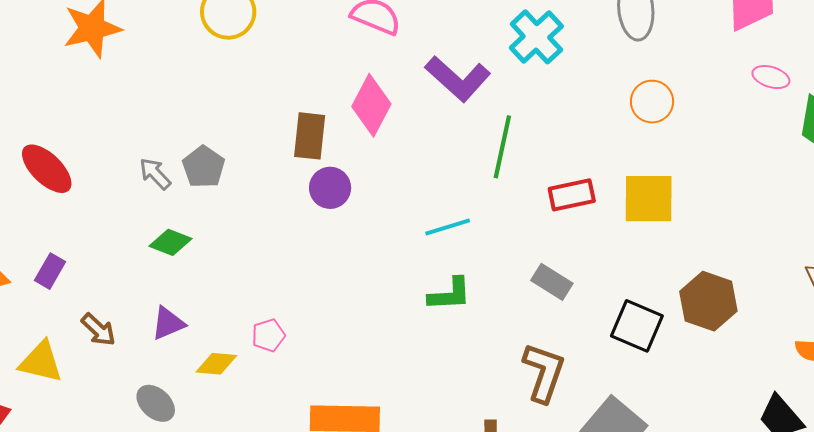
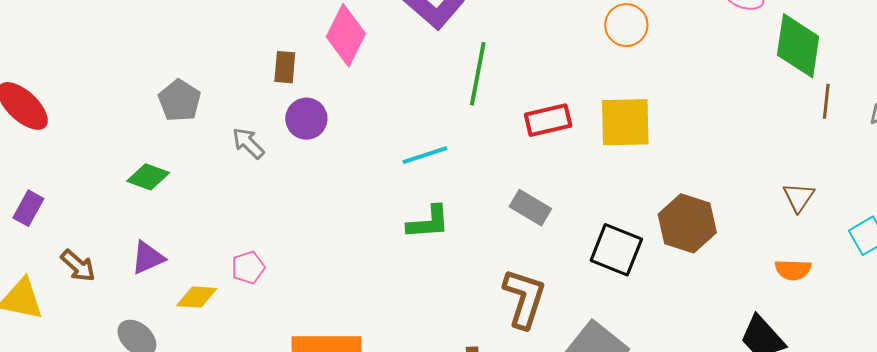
brown rectangle: (310, 136) -> (285, 67), size x0.7
gray arrow: (155, 174) -> (248, 143), moved

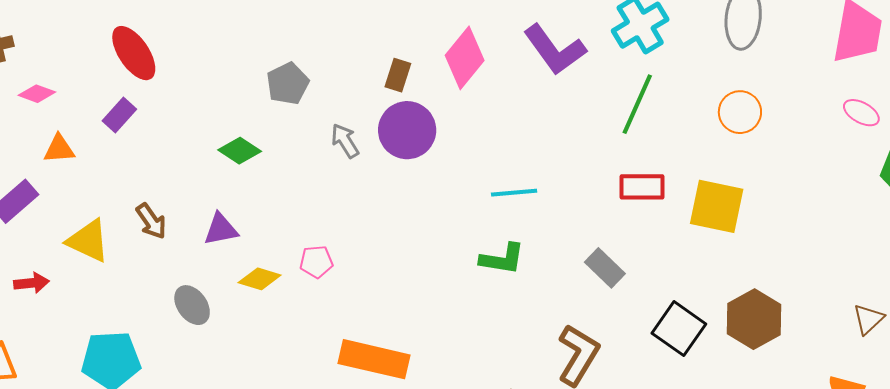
green line: (478, 74) -> (637, 104), moved
purple circle: (306, 119) -> (407, 130), size x1.4
purple rectangle: (28, 208) -> (119, 115), moved

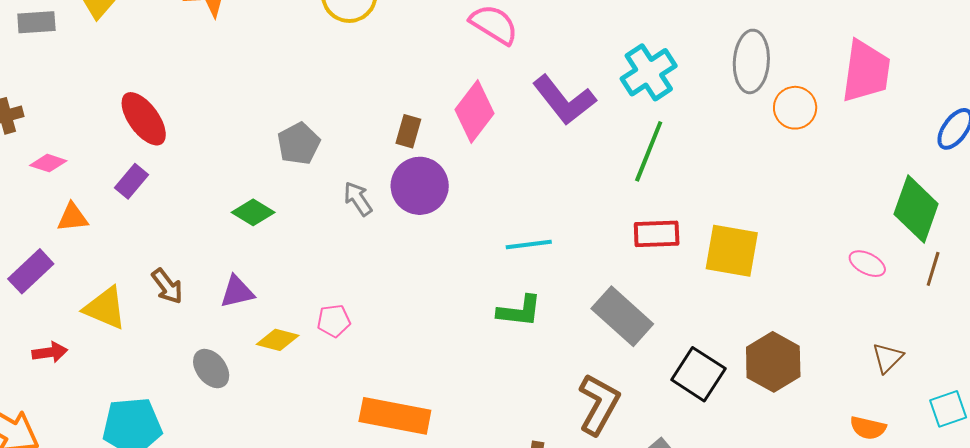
orange circle: (740, 112) -> (795, 108), moved
pink ellipse: (861, 113) -> (867, 264), moved
gray rectangle: (605, 268) -> (622, 316), size x1.5

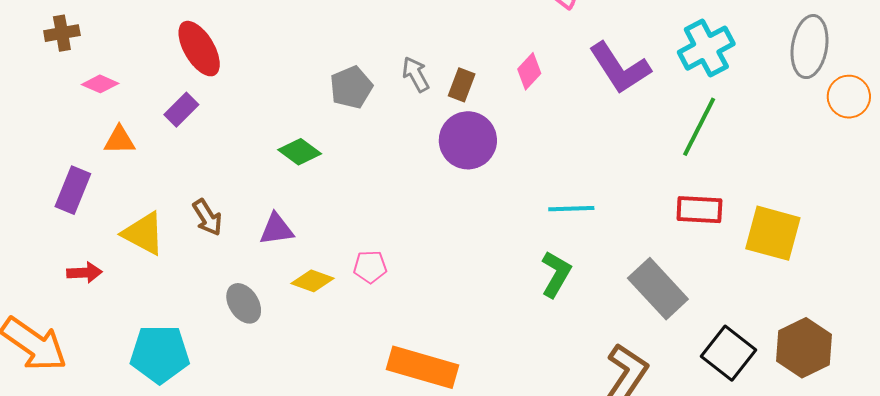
pink diamond: (474, 112) -> (529, 71), size x0.6
gray arrow: (358, 199) -> (416, 74), moved
purple rectangle: (31, 271) -> (73, 190), turned -30
green L-shape: (519, 311) -> (556, 274), turned -72

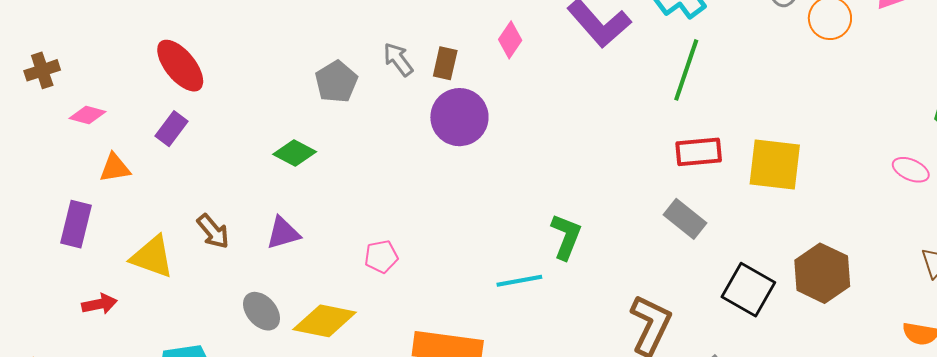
cyan line: (571, 209) -> (519, 281), moved
yellow diamond: (313, 281) -> (325, 321), moved, size x1.5
gray rectangle: (658, 289) -> (685, 219), moved, size x0.7

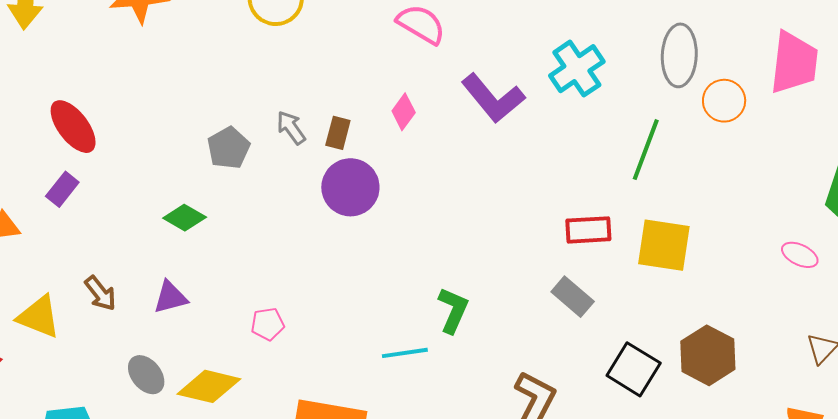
green line: (686, 70) -> (646, 150), moved

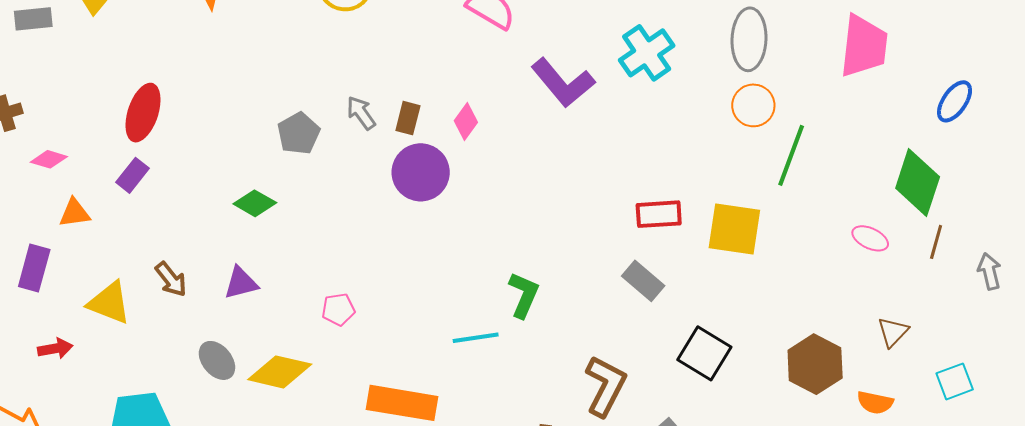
orange circle: (724, 101) -> (753, 105), moved
pink diamond: (404, 112) -> (466, 121), moved
red ellipse: (73, 127) -> (143, 113), turned 56
green line: (646, 150) -> (791, 155), moved
brown hexagon: (708, 355) -> (815, 364), moved

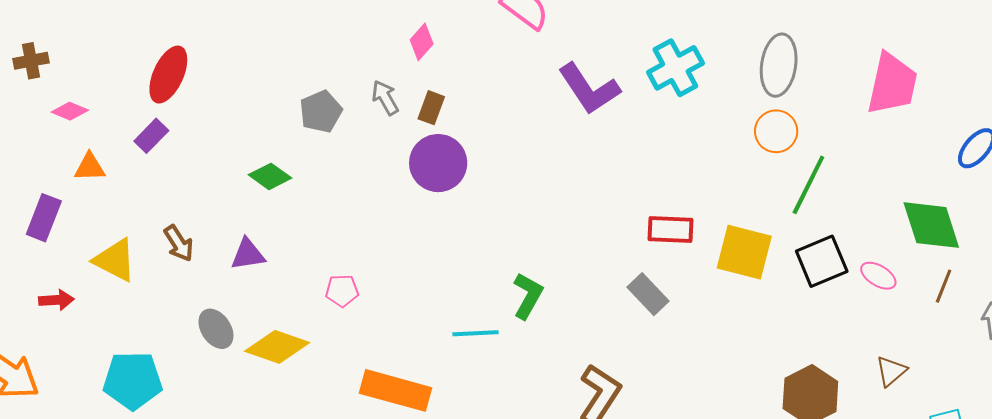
pink diamond: (466, 121) -> (422, 42), moved
green diamond: (918, 183) -> (931, 225), turned -42
black square: (704, 353) -> (822, 261), moved, turned 30

